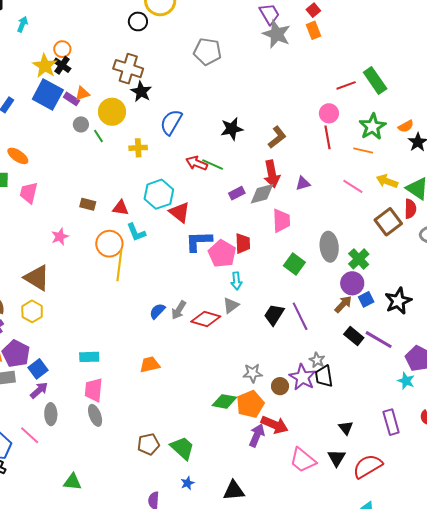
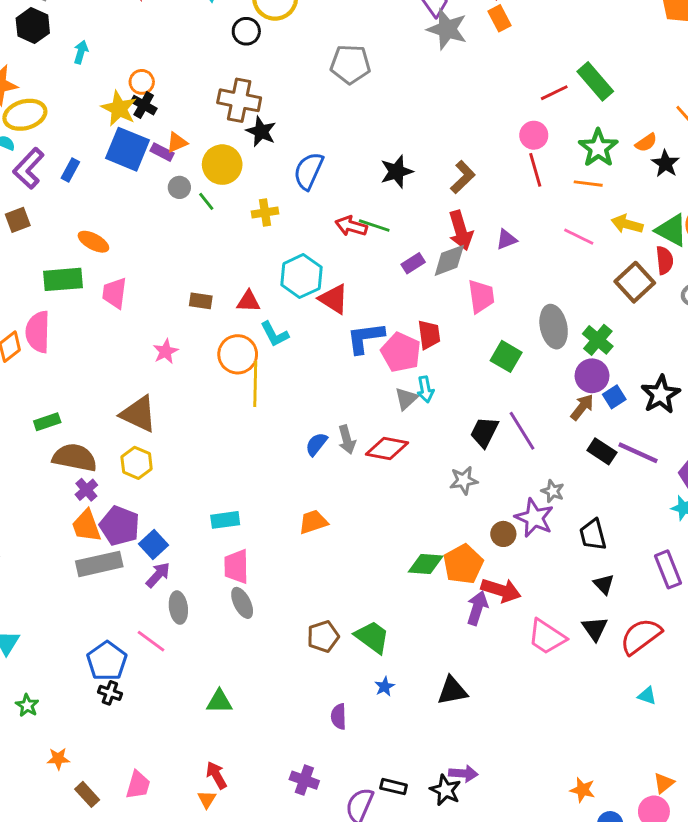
gray triangle: (231, 305) -> (406, 399), moved
gray arrow: (179, 310) -> (347, 440), turned -42
gray star: (253, 373) -> (464, 480), moved
black trapezoid: (324, 376) -> (593, 535), moved

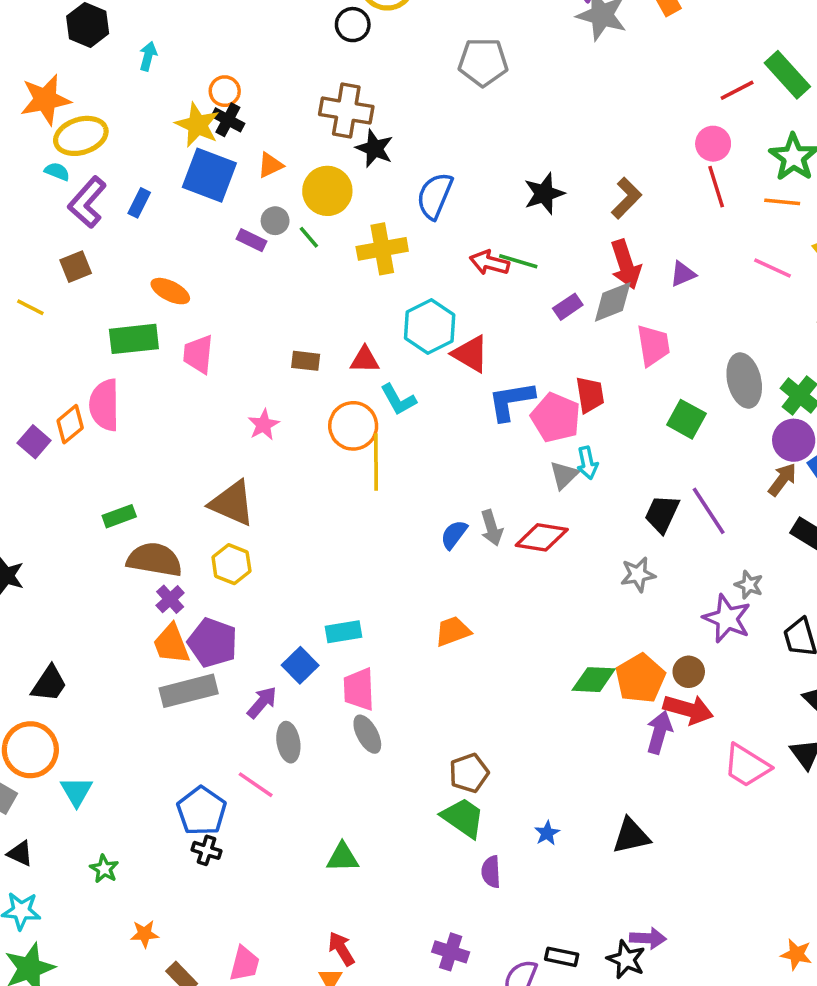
purple rectangle: (162, 152) -> (252, 240), moved
yellow cross: (265, 212) -> (382, 249), size x1.5
brown circle: (503, 534) -> (689, 672), moved
blue square: (153, 544) -> (300, 665), moved
green trapezoid: (372, 637) -> (463, 818), moved

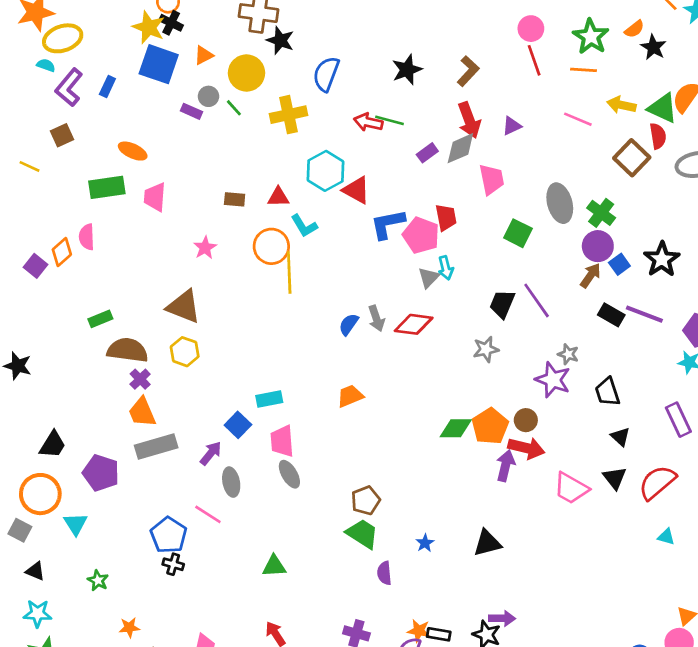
pink semicircle: (104, 405) -> (87, 237), size x0.7
purple pentagon: (213, 643) -> (101, 473), moved
orange star: (796, 954) -> (419, 631), moved

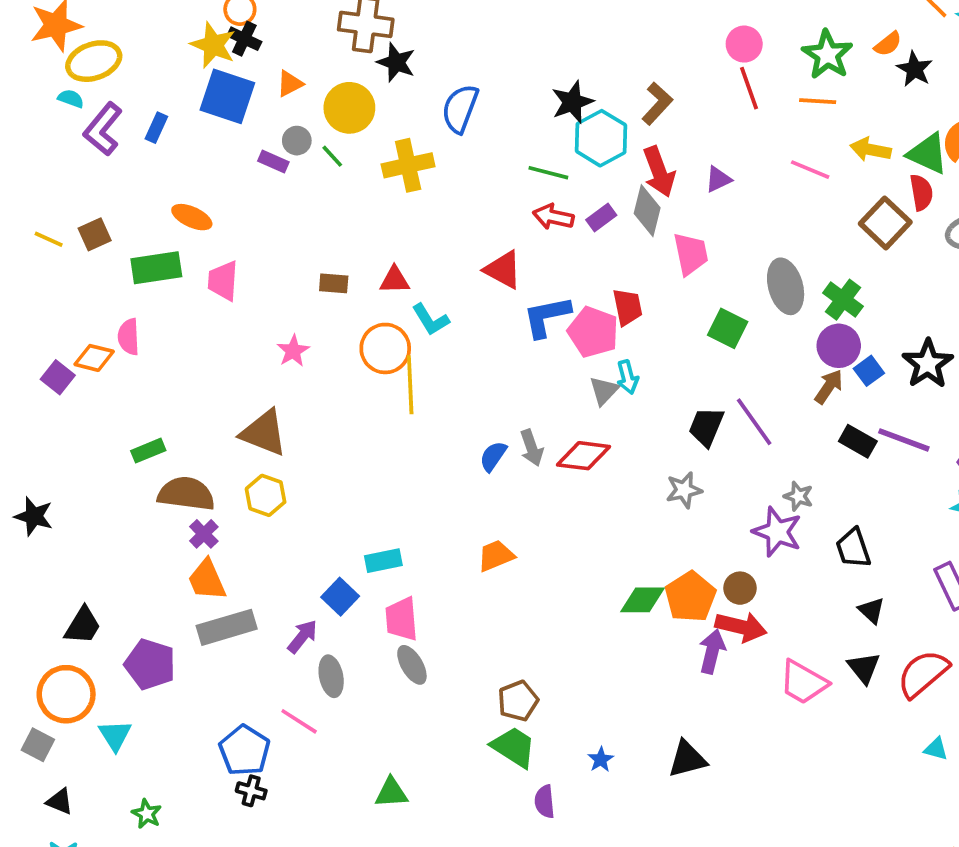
red arrow: (368, 122) -> (553, 217), moved
brown square: (62, 135) -> (95, 234), moved
gray diamond: (460, 148) -> (647, 211), turned -52
cyan hexagon: (326, 171) -> (601, 138), moved
orange diamond: (62, 252) -> (94, 358), turned 56

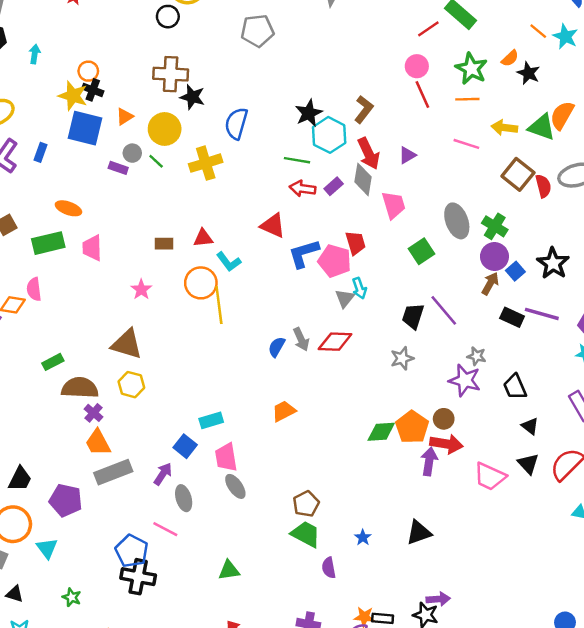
red semicircle: (921, 192) -> (543, 186), moved
green square: (728, 328) -> (422, 251), turned 35
black cross: (251, 791) -> (138, 577), size x1.8

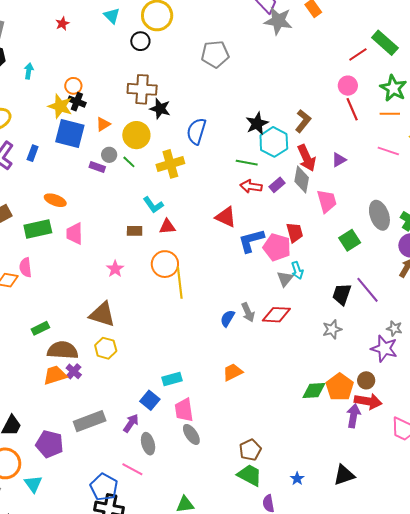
cyan L-shape: (229, 262) -> (153, 205), moved
orange trapezoid: (98, 443) -> (55, 375), moved, turned 100

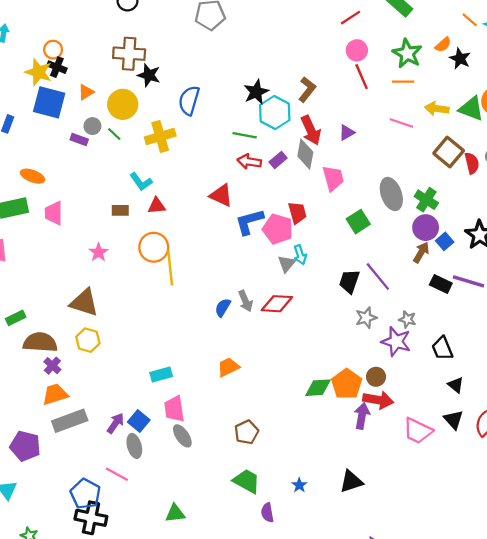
red line: (358, 54) -> (350, 18), moved
gray star: (332, 329) -> (366, 318), moved
orange trapezoid: (55, 375) -> (55, 394), moved
blue square: (150, 400) -> (139, 421), moved
brown pentagon: (250, 450) -> (247, 432), moved

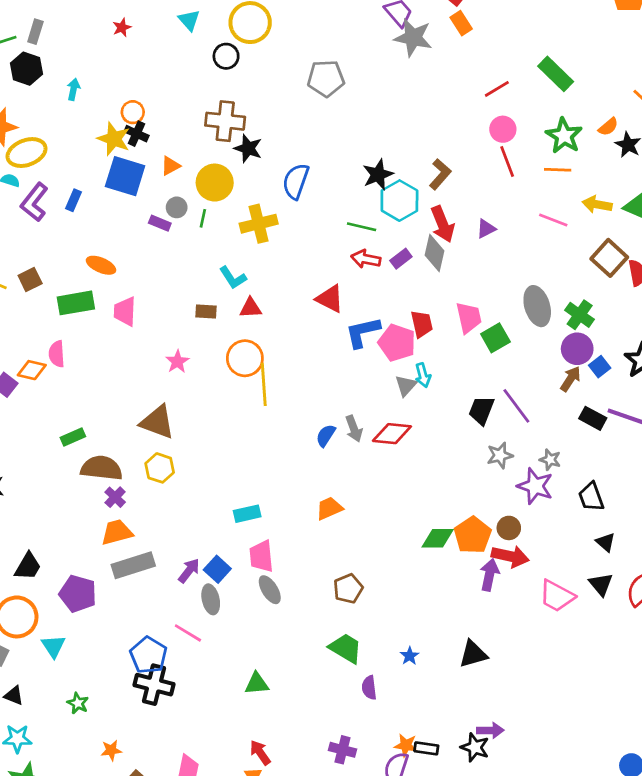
green line: (114, 134) -> (203, 218), turned 56
pink trapezoid: (333, 178) -> (469, 318), moved

